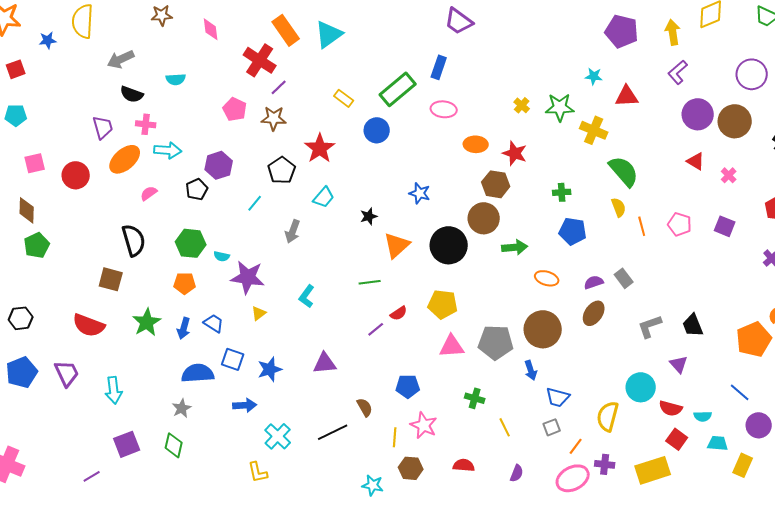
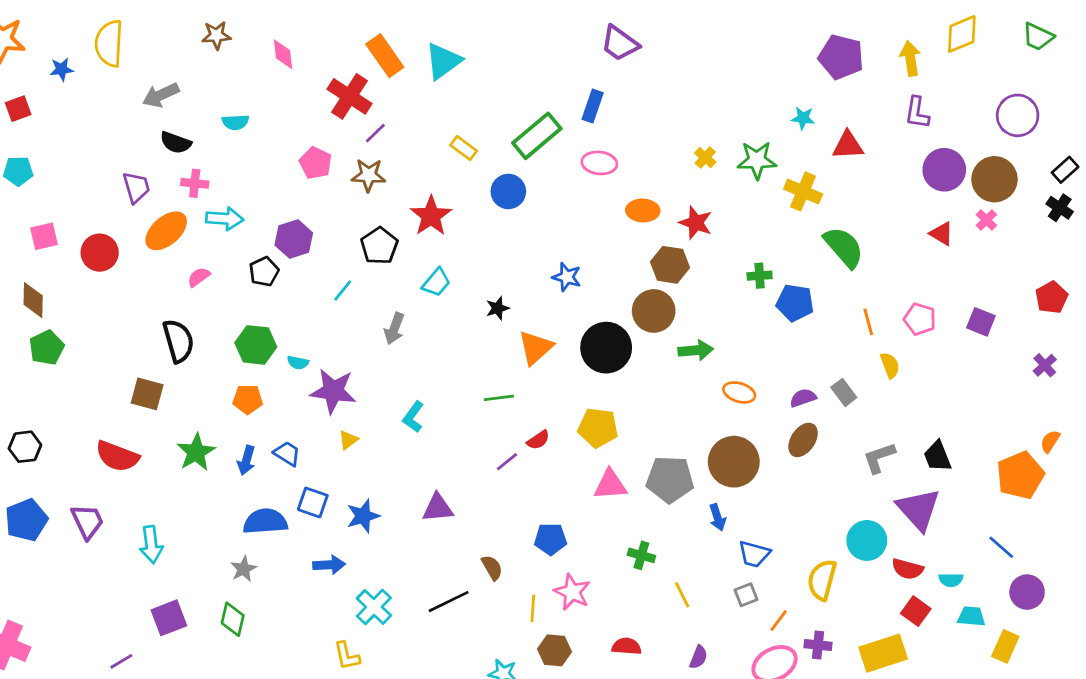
purple L-shape: (678, 72) -> (917, 113), turned -40
pink cross: (729, 175) -> (986, 220), moved
yellow semicircle: (619, 207) -> (890, 365), moved
blue pentagon: (573, 231) -> (795, 303), moved
purple triangle: (679, 364) -> (918, 509), size x1.8

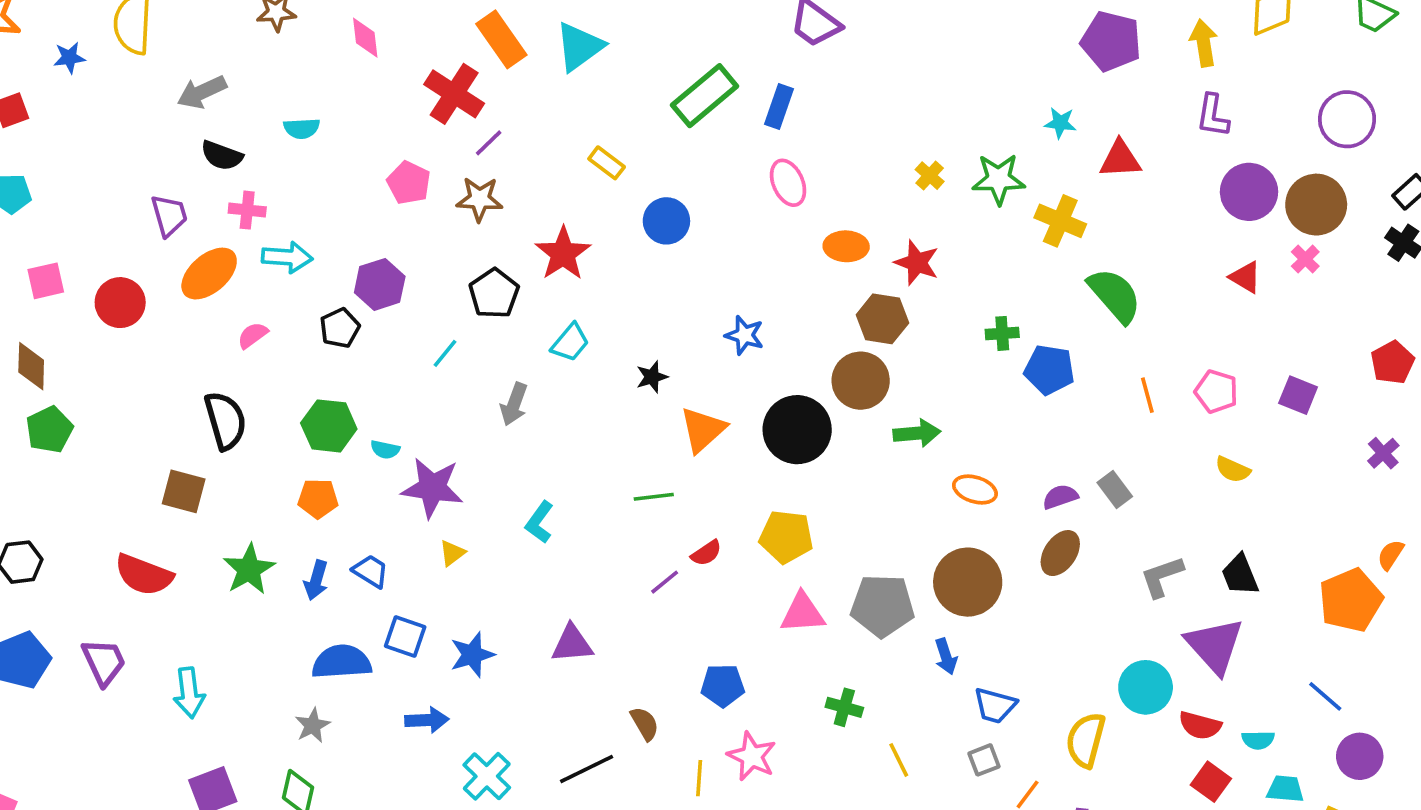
green rectangle: (537, 136) -> (705, 96), moved
pink ellipse: (599, 163) -> (788, 183), turned 60
yellow semicircle: (890, 365) -> (1233, 470), moved, turned 135

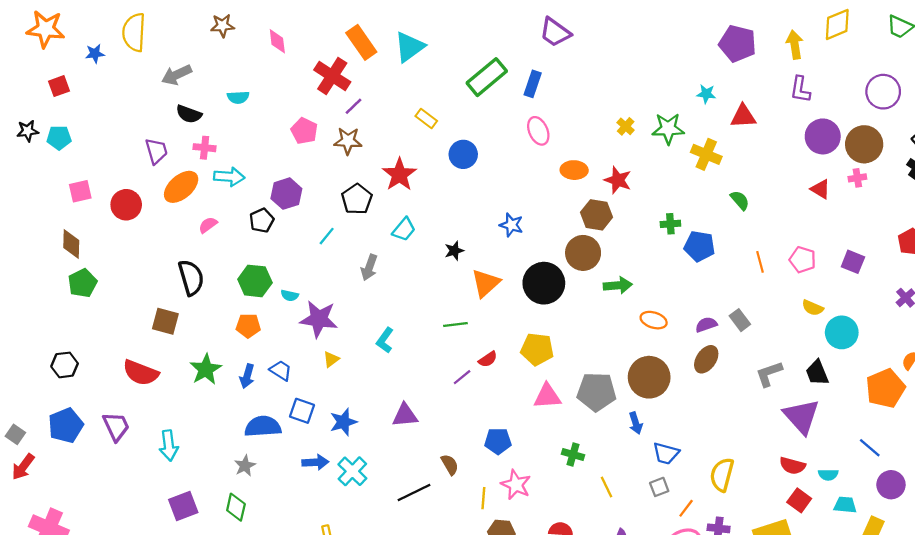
pink cross: (1305, 259) -> (857, 178), turned 36
green semicircle: (1115, 295) -> (740, 200), size x0.6
cyan circle: (1146, 687) -> (842, 332), moved
cyan cross: (487, 776) -> (352, 471), moved

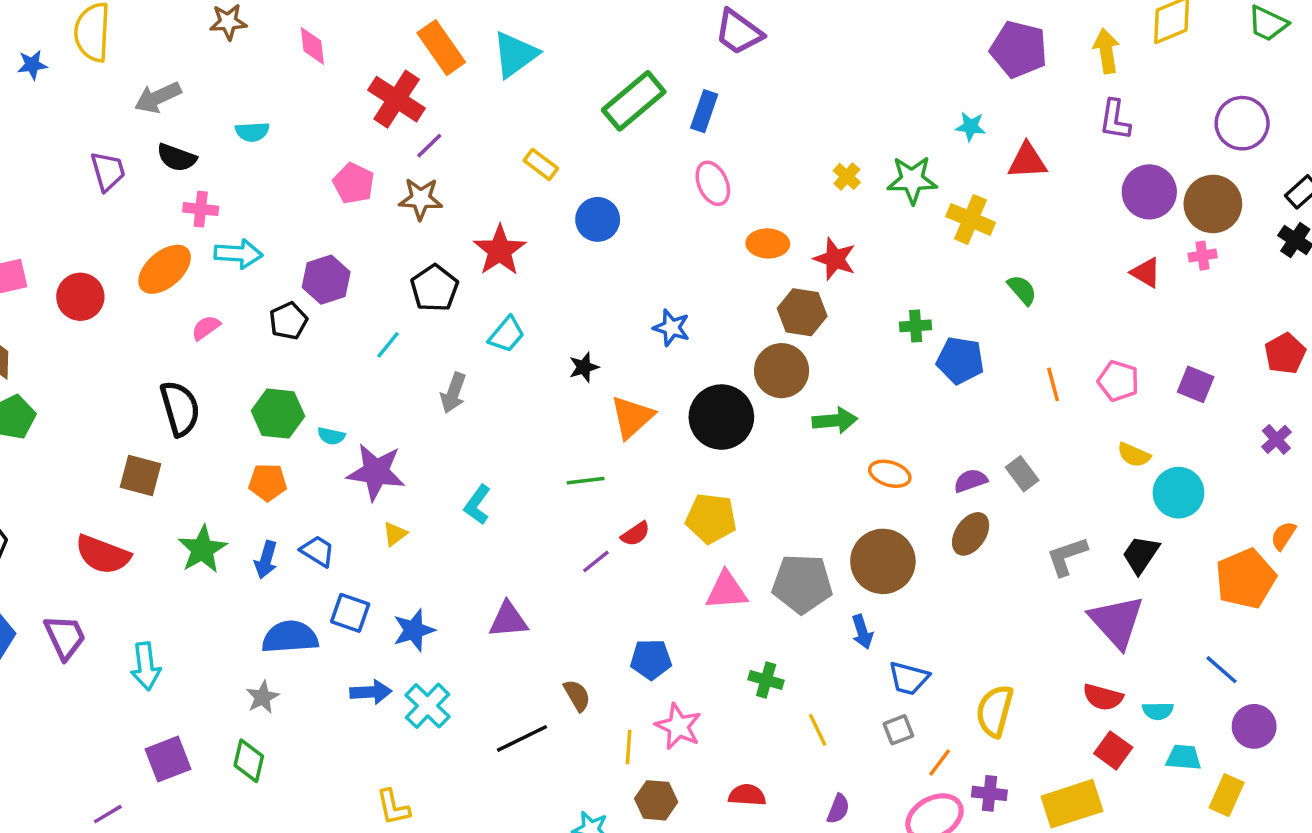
purple trapezoid: (156, 151) -> (108, 171), moved
black trapezoid: (817, 373) -> (1141, 555), turned 56

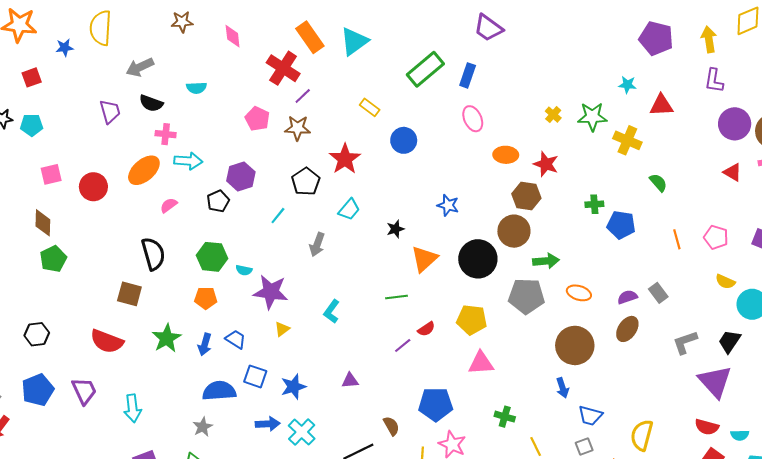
gray pentagon: (802, 584) -> (526, 296), moved
purple triangle: (508, 620) -> (350, 381), size x0.7
blue pentagon: (651, 659) -> (436, 404), size x1.4

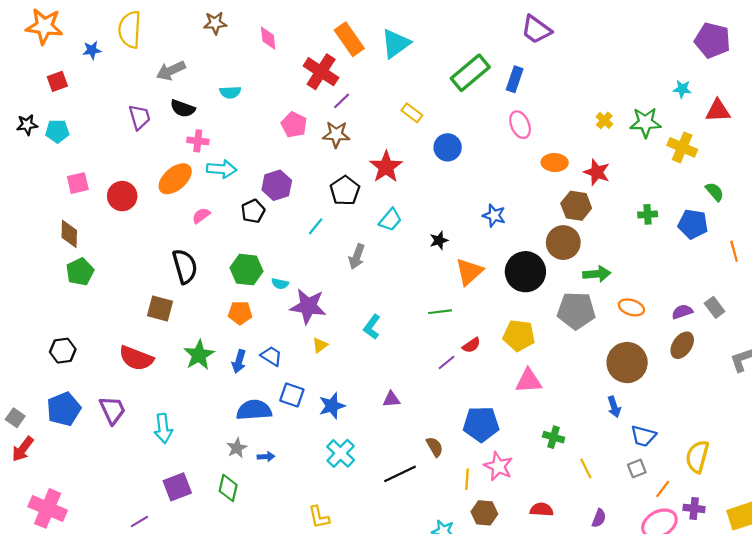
blue pentagon: (621, 225) -> (693, 224), moved
blue arrow: (268, 424) -> (266, 457), moved, size x0.7

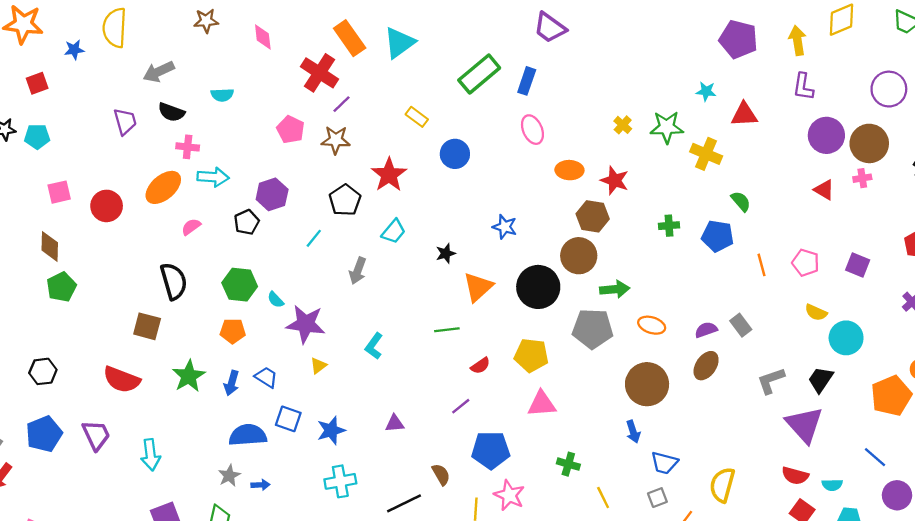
cyan semicircle: (280, 284) -> (276, 300), turned 35
purple line: (446, 363) -> (461, 406), moved
cyan cross: (341, 453) -> (340, 481), turned 36

